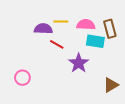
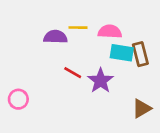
brown rectangle: (110, 29) -> (140, 54), moved
red line: (57, 44) -> (73, 73), moved
pink circle: (22, 78) -> (18, 99), moved

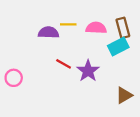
cyan rectangle: (122, 53) -> (118, 46), moved, turned -36
brown rectangle: (140, 54) -> (123, 28), moved
pink circle: (18, 99) -> (14, 78), moved

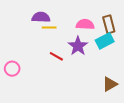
yellow line: (68, 24) -> (49, 27), moved
purple semicircle: (49, 33) -> (41, 17), moved
purple star: (88, 71) -> (78, 46), moved

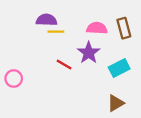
cyan rectangle: (105, 41) -> (119, 68), moved
brown triangle: (110, 84) -> (116, 103), moved

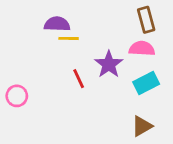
pink semicircle: (97, 28) -> (142, 49), moved
brown rectangle: (124, 28) -> (146, 20), moved
red line: (64, 64) -> (79, 79), turned 35

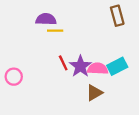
pink semicircle: (142, 49) -> (98, 69), moved
purple star: (109, 64) -> (80, 66), moved
brown triangle: (142, 126) -> (94, 93), moved

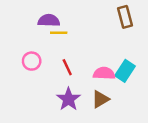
purple star: (80, 66) -> (68, 99), moved
cyan rectangle: (117, 66) -> (125, 71), turned -30
pink circle: (14, 77) -> (32, 61), moved

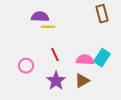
pink circle: (32, 61) -> (26, 66), moved

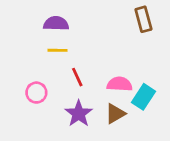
yellow line: (48, 27) -> (58, 50), moved
cyan rectangle: (102, 58) -> (143, 97), moved

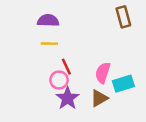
pink semicircle: (120, 84) -> (103, 73), turned -75
pink circle: (36, 93) -> (59, 80), moved
cyan rectangle: (143, 97) -> (123, 84), turned 40

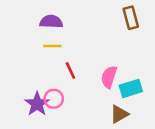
pink circle: (59, 80) -> (54, 99), moved
purple star: (68, 98) -> (37, 104), moved
brown triangle: (99, 98) -> (119, 114), moved

